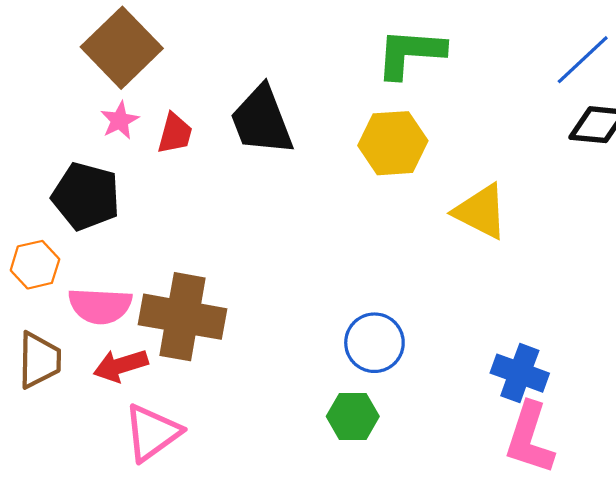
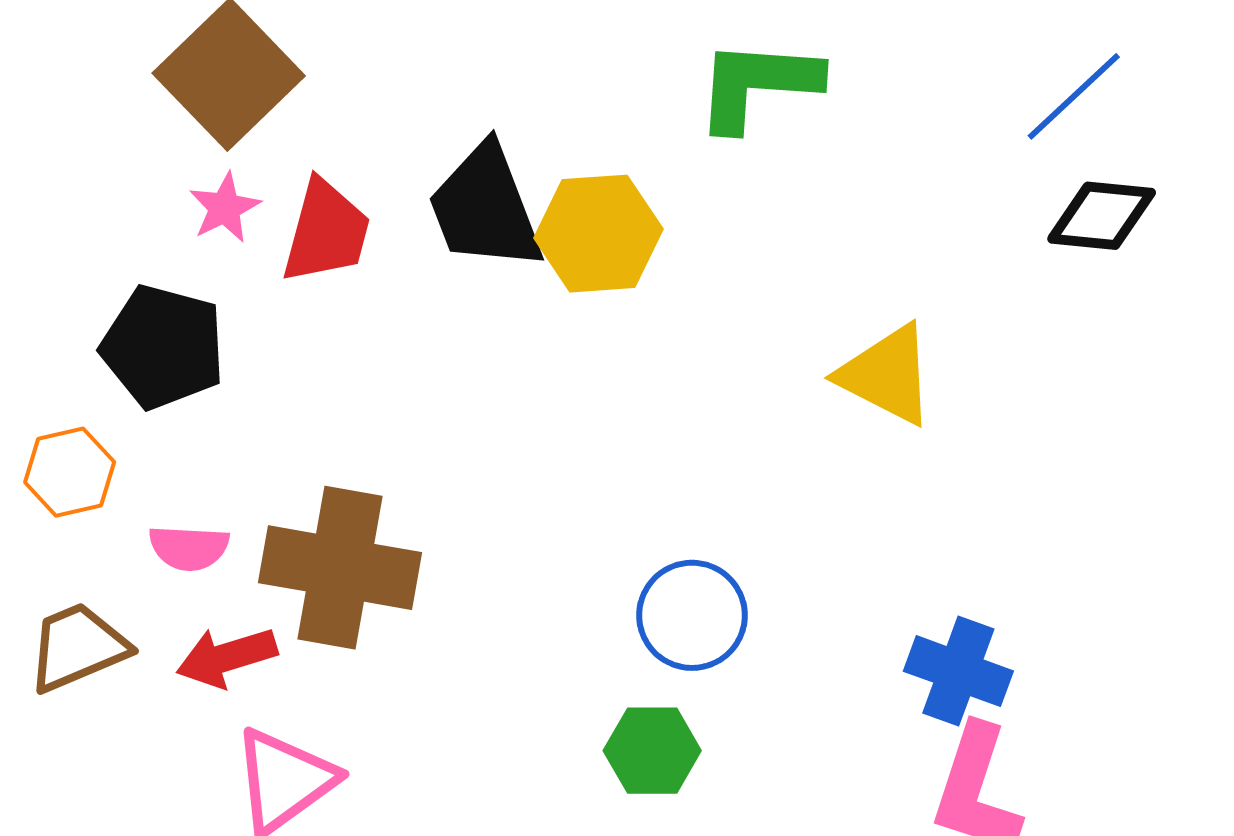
red trapezoid: (175, 133) -> (326, 232), size x1.4
yellow hexagon: (393, 143) -> (599, 234), moved
pink semicircle: (100, 306) -> (189, 548), size x0.7
brown trapezoid: (39, 360) -> (78, 647), turned -114

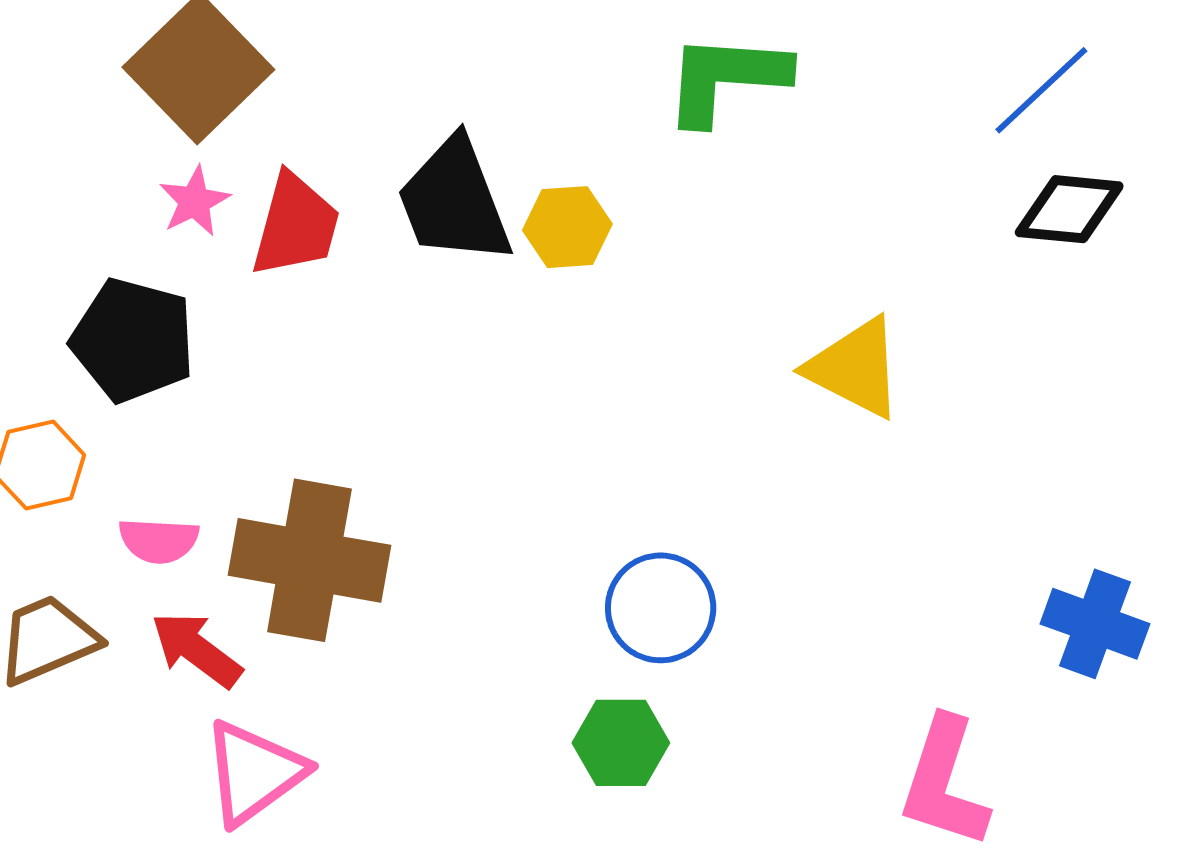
yellow hexagon: (599, 234) -> (567, 227), size x0.7
red arrow: (227, 657) -> (196, 650), turned 54
blue cross: (958, 671) -> (1095, 624), moved

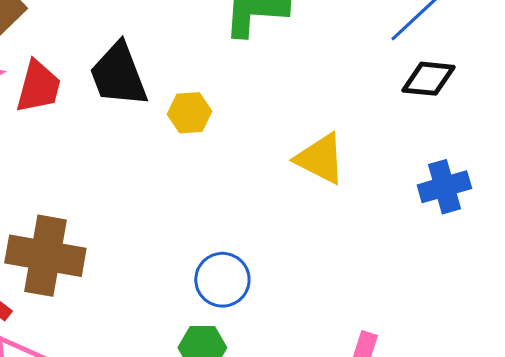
yellow hexagon: (567, 227) -> (189, 113), moved
blue cross: (1095, 624) -> (444, 187), moved, turned -36

